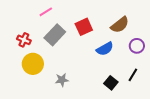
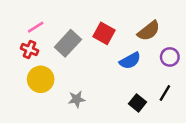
pink line: (46, 12) -> (36, 27), moved
red square: (84, 27) -> (104, 33), turned -36

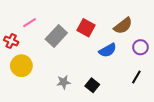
red cross: (29, 49) -> (11, 41), moved
yellow circle: (41, 79) -> (21, 66), moved
black square: (138, 103) -> (92, 85), moved

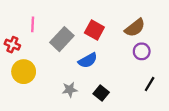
pink line: (30, 23) -> (33, 24), turned -56
purple circle: (140, 47) -> (142, 51), moved
blue semicircle: (108, 50) -> (88, 60), moved

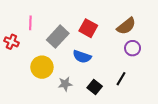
blue semicircle: (88, 60) -> (82, 57), turned 48
yellow circle: (24, 72) -> (42, 67), moved
black line: (150, 84) -> (121, 79), moved

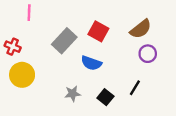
pink line: (30, 23) -> (29, 13), moved
yellow circle: (42, 67) -> (22, 75), moved

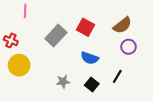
blue semicircle: (91, 63) -> (90, 58), moved

